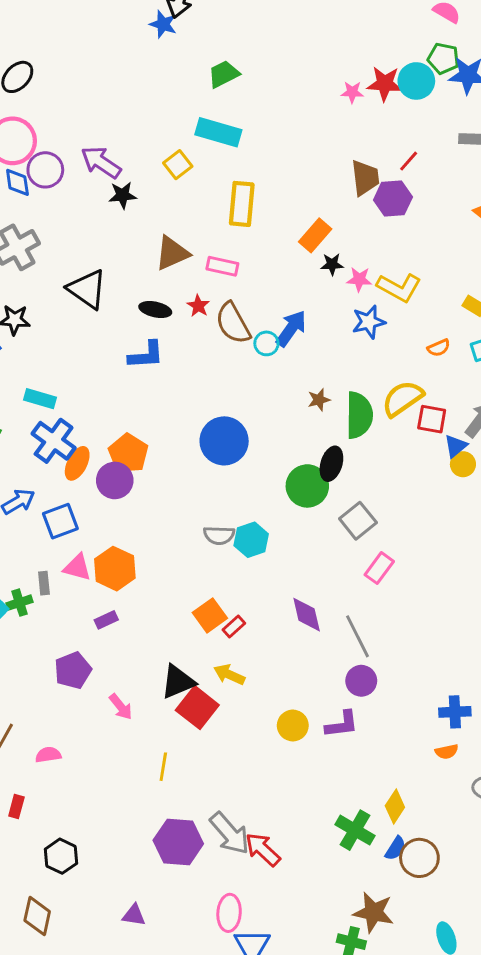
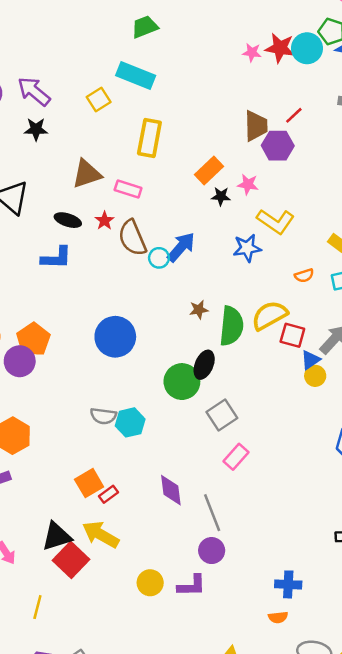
black star: (123, 195) -> (36, 129), moved
pink star: (359, 279) -> (248, 184), moved
yellow arrow: (229, 675) -> (101, 535), size x1.4

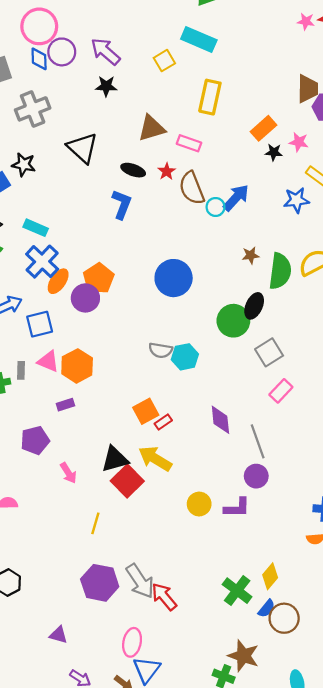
blue L-shape: (56, 258) -> (122, 204), turned -72

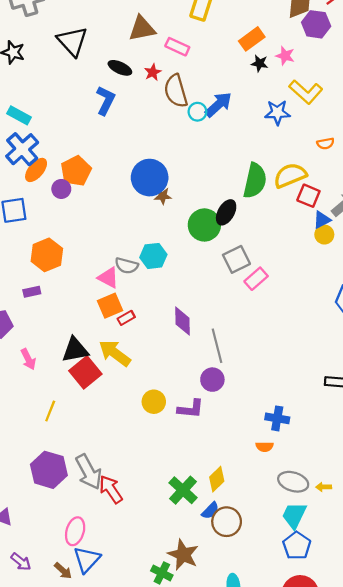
brown star: (251, 255) -> (163, 196), moved
purple circle: (85, 298) -> (61, 189), size x0.7
gray semicircle: (161, 350) -> (127, 266), moved
pink triangle: (48, 361) -> (108, 278), moved
pink rectangle: (281, 391) -> (256, 279), moved

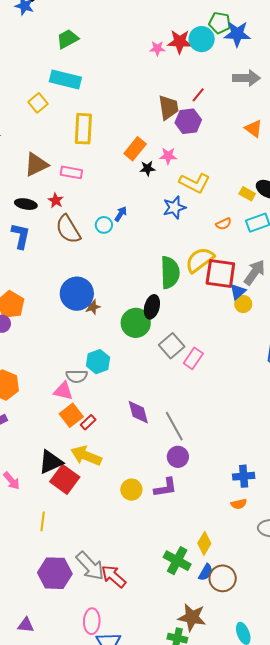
brown semicircle: (176, 91) -> (68, 229), moved
blue arrow: (218, 105) -> (121, 214), size x0.6
red square: (308, 196) -> (220, 273), size x1.5

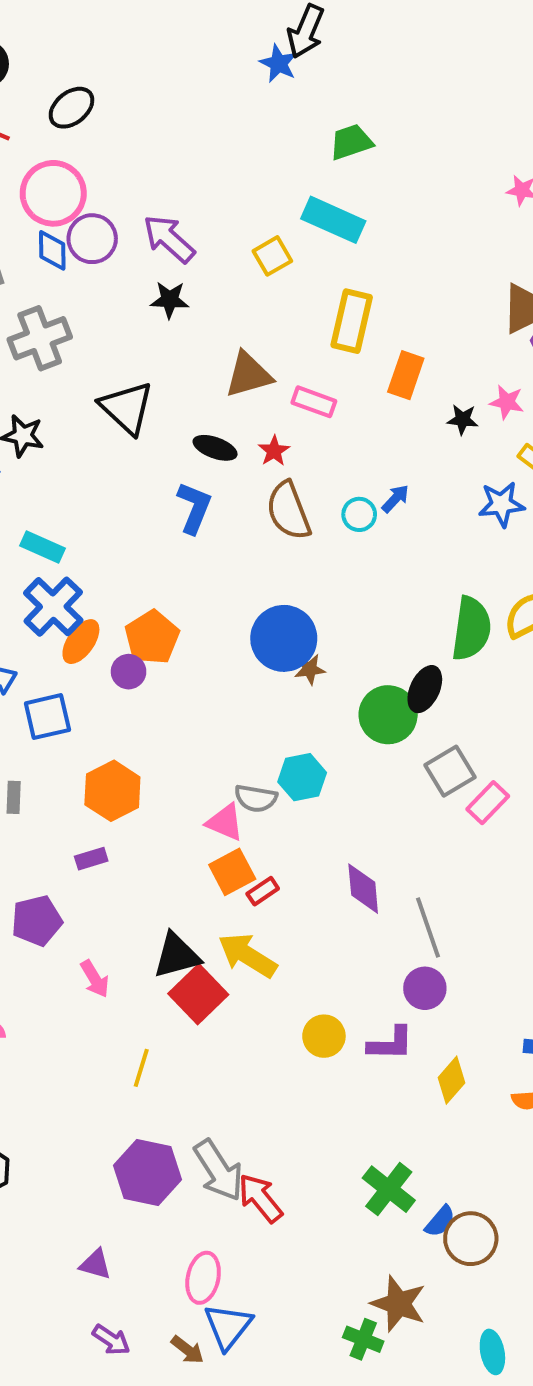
orange rectangle: (135, 149) -> (406, 375), moved, turned -30
yellow diamond: (204, 543) -> (452, 1080), moved
purple triangle: (26, 625) -> (96, 1264), moved

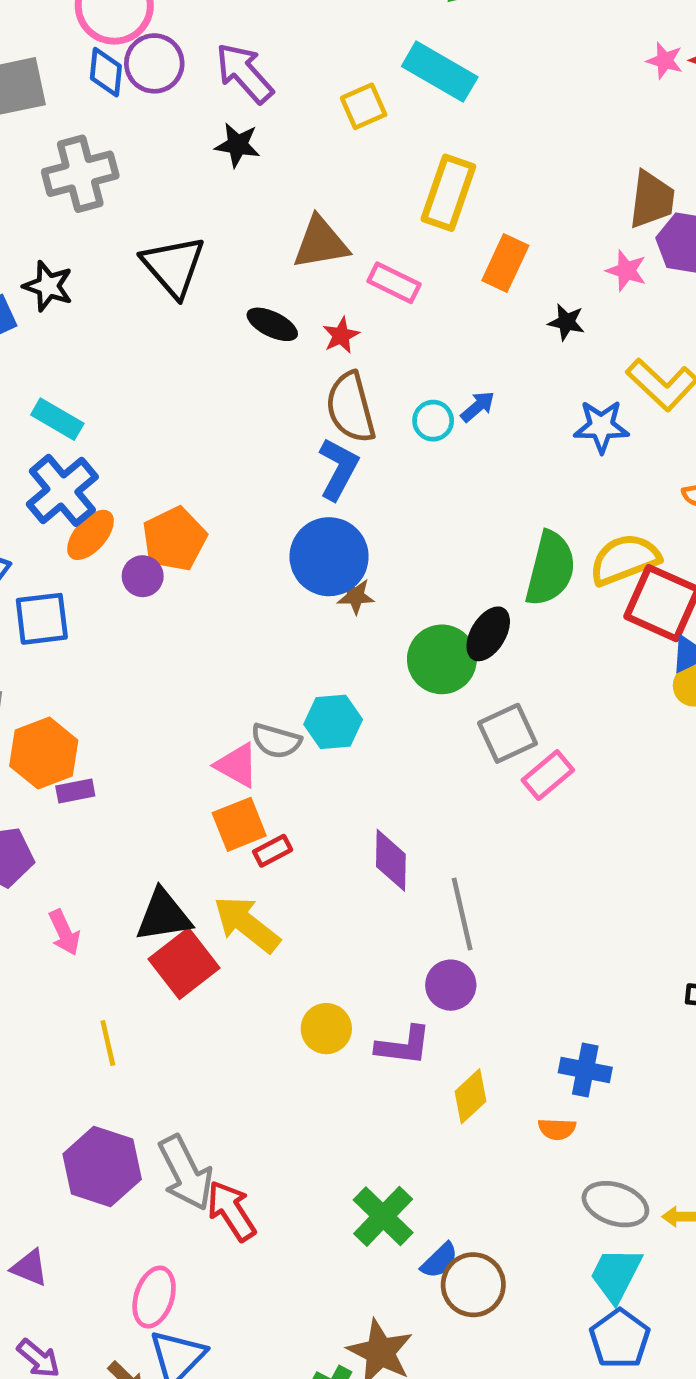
pink star: (507, 402) -> (626, 271), moved
blue L-shape: (194, 508) -> (338, 469), moved
orange hexagon: (112, 791) -> (44, 753), moved
yellow line: (141, 1068) -> (108, 1043), turned -36

